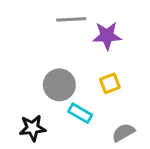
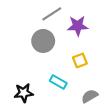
gray line: (71, 19) -> (52, 14), turned -30
gray circle: (59, 85) -> (43, 41), moved

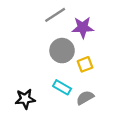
gray circle: (43, 41) -> (62, 51), moved
gray semicircle: (90, 96) -> (85, 98), moved

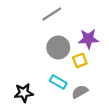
purple star: (83, 28) -> (88, 39), moved

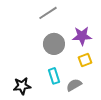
yellow square: (80, 60) -> (85, 60), moved
cyan rectangle: (58, 82) -> (54, 76), turned 42

